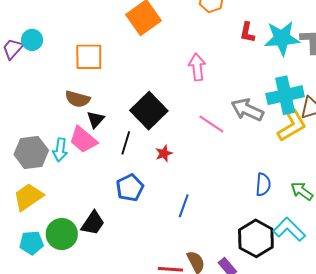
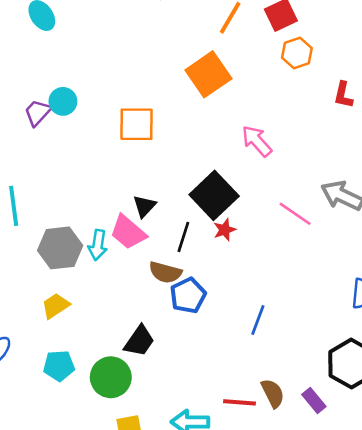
pink arrow: (197, 67) -> (257, 141), moved, turned -36
brown semicircle: (78, 99) -> (165, 272), moved
red star: (164, 153) -> (225, 230), moved
yellow trapezoid: (28, 197) -> (55, 306), size x0.7
green circle: (62, 234) -> (111, 377), moved

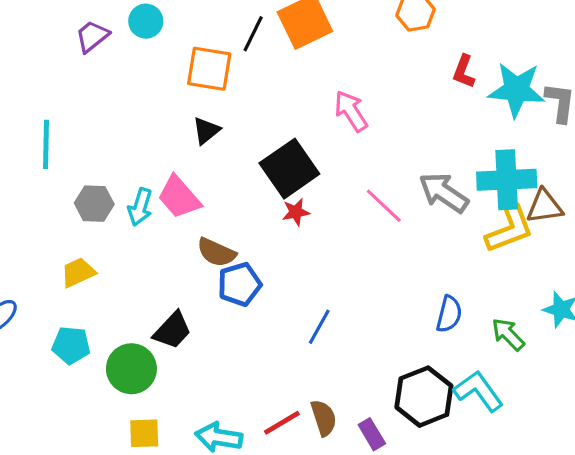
cyan circle: (63, 101) -> (146, 21), moved
black triangle: (144, 206) -> (206, 131), moved
black line: (183, 237) -> (253, 34), moved
gray hexagon: (60, 248) -> (94, 204), size x0.7
red line: (239, 402) -> (282, 423), turned -44

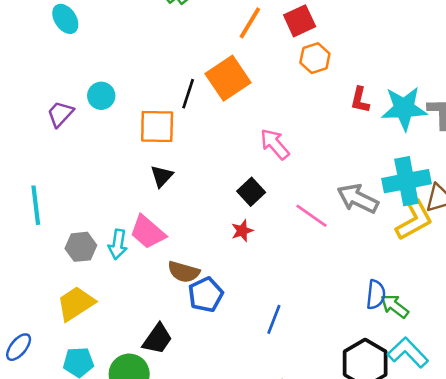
black square: (289, 169) -> (251, 192), moved, size x0.6
yellow trapezoid: (78, 272) -> (76, 303), size x1.4
green arrow: (508, 334) -> (395, 306), moved

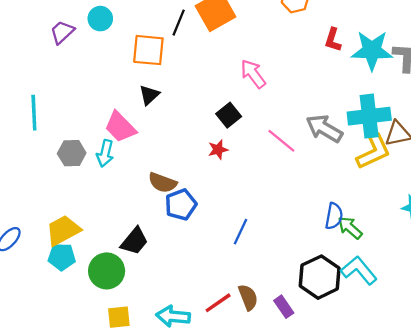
pink trapezoid: (148, 232) -> (120, 127), moved
yellow trapezoid: (76, 303) -> (63, 230), moved

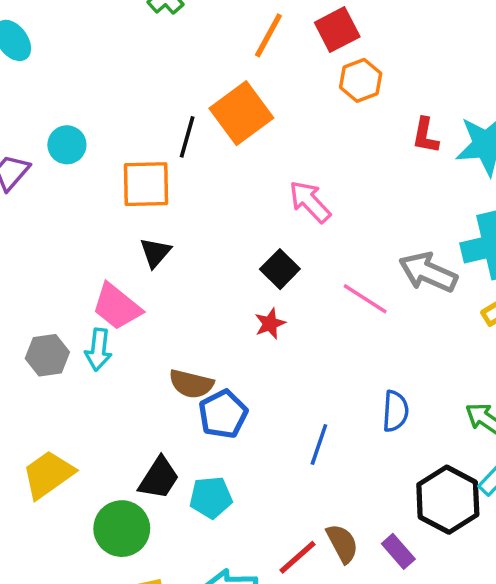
blue semicircle: (334, 216) -> (395, 411), moved
cyan pentagon: (62, 257) -> (211, 497), moved

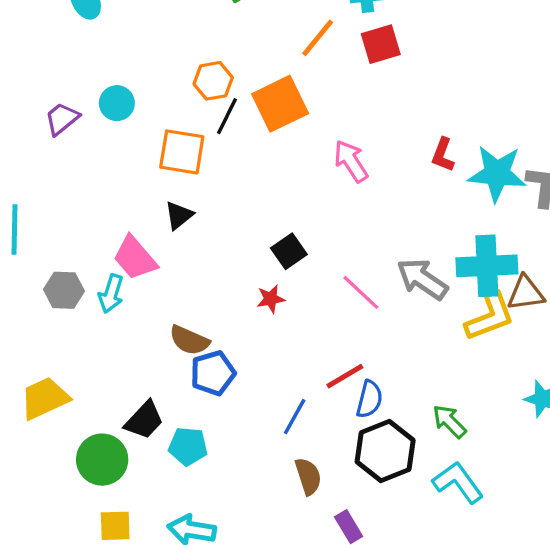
orange hexagon: (361, 80) -> (213, 81), moved
pink arrow: (310, 202) -> (351, 161), moved
black hexagon: (448, 500) -> (385, 451), moved
brown semicircle: (342, 543) -> (308, 476), moved
red line: (298, 557) -> (345, 376), moved

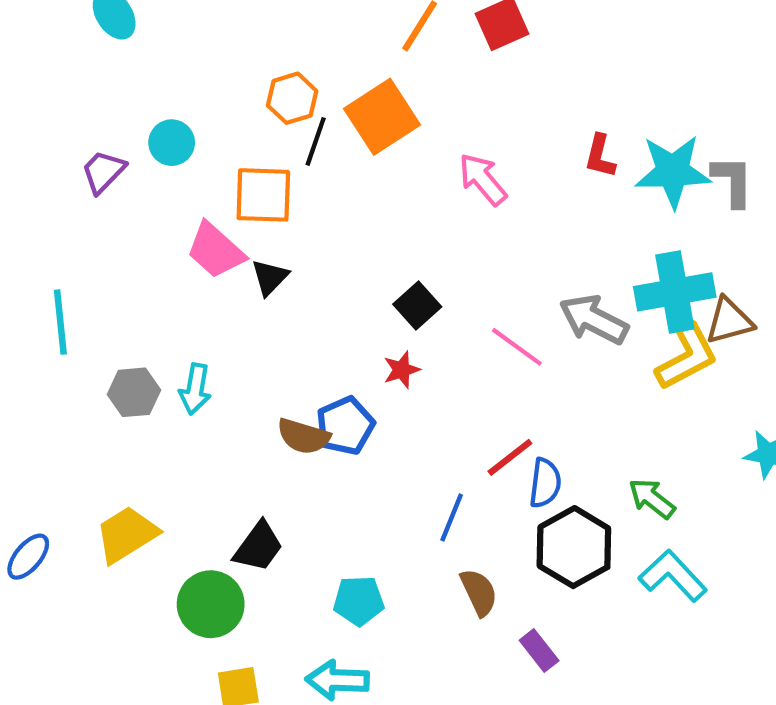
pink trapezoid: (135, 258) -> (215, 250), moved
blue pentagon: (213, 373) -> (345, 426), moved
cyan pentagon: (188, 446) -> (359, 601), moved

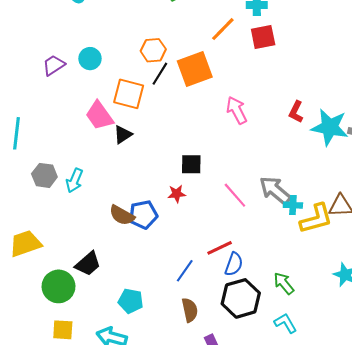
cyan cross: (675, 292) -> (293, 205), moved, size x0.5
black square: (417, 305) -> (191, 164), turned 30
cyan L-shape: (673, 576) -> (286, 323), size x0.7

